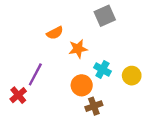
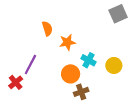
gray square: (105, 16) -> (118, 14), moved
orange semicircle: (55, 33) -> (47, 29), turned -80

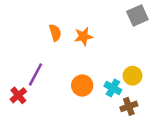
orange star: (67, 42) -> (83, 36), moved
cyan cross: (88, 60) -> (113, 88), moved
brown cross: (81, 92) -> (129, 106), moved

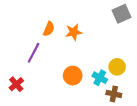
orange semicircle: (55, 33) -> (49, 29), turned 40
purple line: (36, 74) -> (34, 53), moved
brown cross: (129, 106) -> (114, 94), turned 32

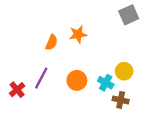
orange semicircle: (49, 29) -> (52, 42), moved
purple line: (34, 53) -> (41, 78), moved

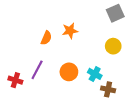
yellow circle: (124, 71) -> (113, 46), moved
red cross: (17, 90) -> (15, 80), turned -32

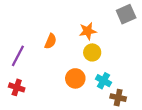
orange star: (70, 31) -> (88, 31), moved
yellow circle: (113, 46) -> (92, 52), moved
purple line: (37, 70) -> (18, 56), moved

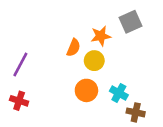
gray square: (126, 14) -> (131, 22), moved
orange semicircle: (51, 41) -> (73, 48), moved
yellow circle: (92, 52) -> (94, 61), moved

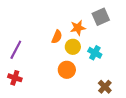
cyan cross: (119, 93) -> (95, 53), moved
brown cross: (136, 112) -> (105, 87), turned 32

